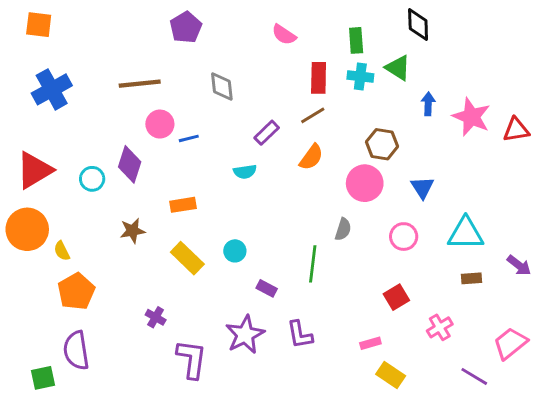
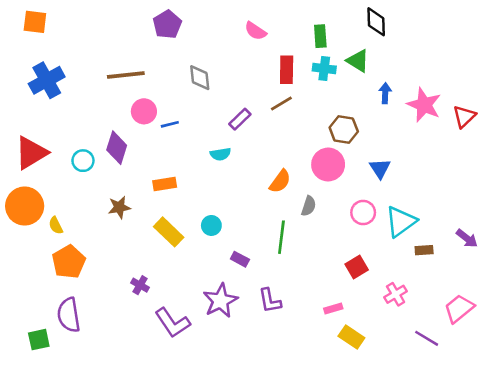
red triangle: (516, 130) -> (464, 117), turned -35
orange semicircle: (311, 157) -> (280, 181), moved
cyan triangle: (466, 234) -> (401, 222), moved, turned -36
purple L-shape: (192, 359) -> (172, 323), turned 138

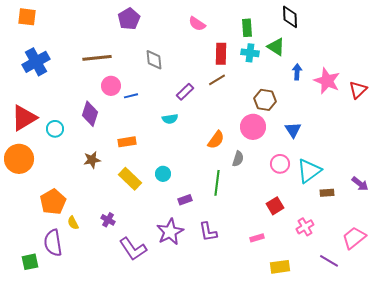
cyan circle: (83, 161) -> (55, 129), moved
yellow semicircle: (56, 225) -> (73, 223), moved
purple rectangle: (240, 259) -> (185, 200), turned -48
yellow rectangle: (351, 337) -> (280, 267), moved, turned -42

